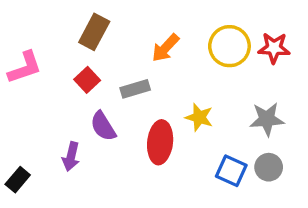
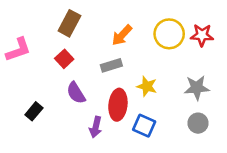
gray rectangle: (135, 89) -> (111, 65), moved
purple arrow: (71, 157) -> (96, 127), moved
blue square: (231, 171) -> (144, 126), moved
black rectangle: (18, 180) -> (34, 111), moved

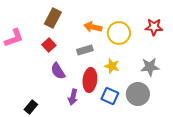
yellow circle: (169, 34) -> (119, 33), moved
orange arrow: (122, 35) -> (93, 27), turned 60
black rectangle: (34, 111) -> (31, 107), moved
gray circle: (198, 123) -> (138, 94), moved, size x1.5

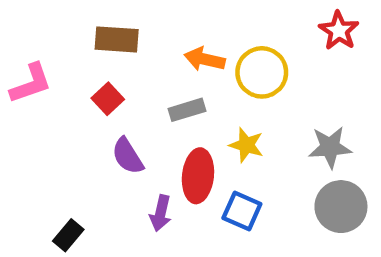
brown rectangle: (53, 18) -> (117, 39), turned 66
red star: (154, 27) -> (339, 31), moved, turned 30
gray circle: (138, 94) -> (341, 207), moved

